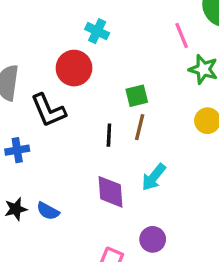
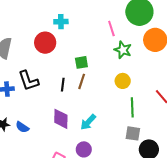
cyan cross: (97, 31) -> (61, 22), turned -32
black L-shape: (48, 110) -> (28, 81), moved
cyan arrow: (154, 177) -> (88, 122), moved

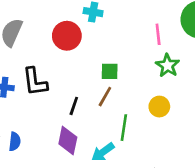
black line: (63, 85) -> (74, 106), moved
green line: (132, 107) -> (124, 128), moved
blue semicircle: (22, 127) -> (15, 142), turned -128

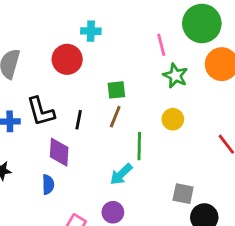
black line: (74, 106) -> (79, 120), moved
purple diamond: (68, 141) -> (59, 152), moved
blue semicircle: (15, 142) -> (48, 184), moved

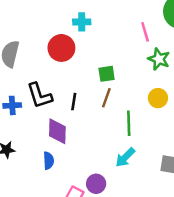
cyan arrow: (121, 174) -> (125, 157), moved
purple circle: (113, 212) -> (96, 184), moved

